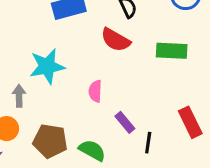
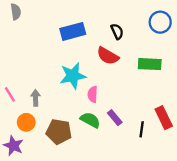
cyan star: (47, 66) -> (73, 76), moved
black line: (148, 143) -> (142, 129), moved
green semicircle: (92, 150) -> (90, 120), moved

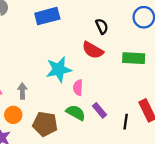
blue rectangle: (73, 31) -> (47, 16), moved

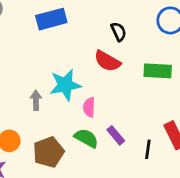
gray arrow: (22, 91) -> (36, 100), moved
brown pentagon: (45, 124) -> (49, 152), turned -30

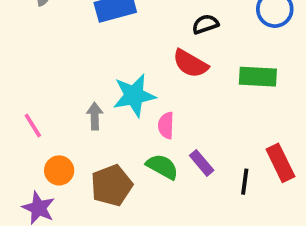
black semicircle: (119, 32) -> (205, 24), turned -84

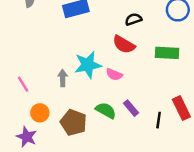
pink semicircle: (166, 125) -> (114, 74), moved, turned -70
brown pentagon: (112, 185) -> (73, 122), turned -30

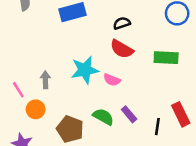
black semicircle: (133, 19) -> (122, 23), moved
gray arrow: (63, 78) -> (45, 80), moved
orange circle: (40, 113) -> (36, 109), moved

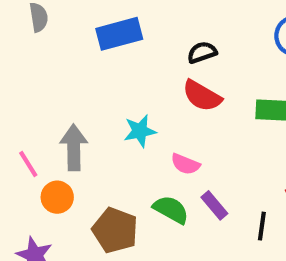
cyan star: (85, 70) -> (140, 131), size x0.7
gray arrow: (45, 80) -> (74, 148), size x1.5
pink semicircle: (112, 80) -> (185, 164), moved

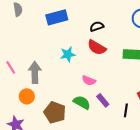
cyan star: (140, 131) -> (68, 54), moved
pink line: (28, 164) -> (11, 67), moved

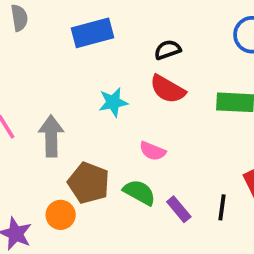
orange circle: (27, 96) -> (61, 215), moved
purple rectangle: (103, 100) -> (179, 209), moved
brown pentagon: (55, 112) -> (89, 183), moved

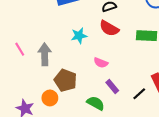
green semicircle: (139, 192) -> (96, 103), moved
black line: (222, 207) -> (139, 94), turned 40
purple rectangle: (179, 209) -> (112, 87), moved

